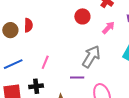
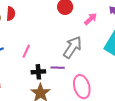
black cross: (36, 86) -> (38, 72), moved

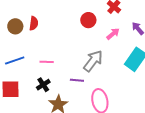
pink line: (26, 51) -> (47, 62), turned 64
black cross: (38, 72) -> (43, 85), moved, turned -32

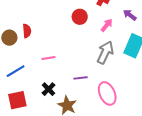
gray arrow: (93, 61) -> (105, 52), moved
pink line: (47, 62) -> (49, 58), moved

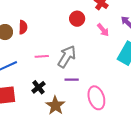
pink arrow: (107, 25) -> (103, 30), turned 96
gray arrow: (105, 52) -> (67, 57), moved

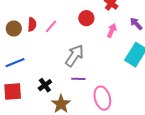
pink arrow: (103, 30) -> (112, 30), turned -120
pink line: (42, 56) -> (51, 26), moved, turned -48

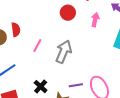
pink line: (51, 26) -> (37, 46), moved
purple line: (78, 79) -> (76, 85), moved

